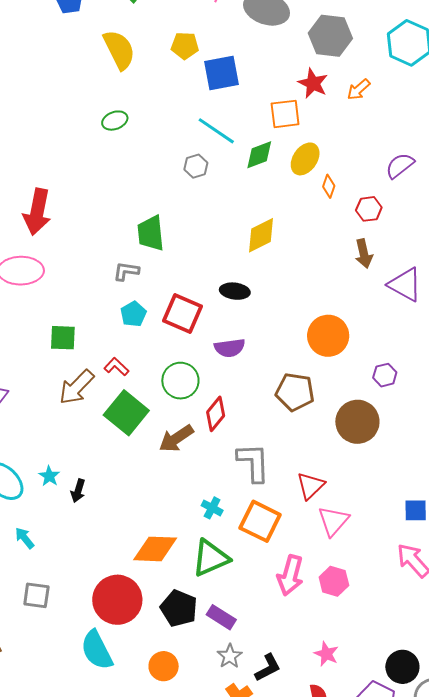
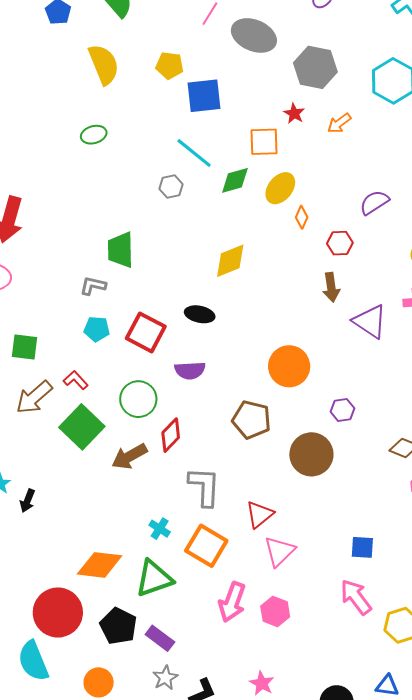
red star: (313, 83) -> (294, 113), size x0.7
cyan pentagon: (133, 314) -> (97, 329), turned 30

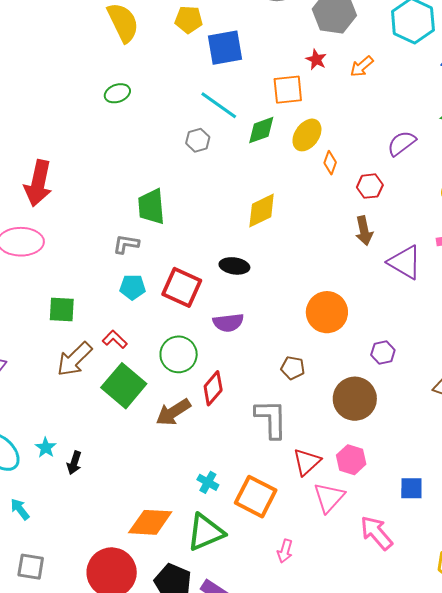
brown pentagon: (251, 420) -> (293, 368), size x0.6
gray L-shape: (204, 487) -> (271, 419), moved
pink arrow: (356, 597) -> (376, 533), moved
pink arrow: (232, 602) -> (285, 551), size x0.6
pink hexagon: (275, 611) -> (351, 460), moved

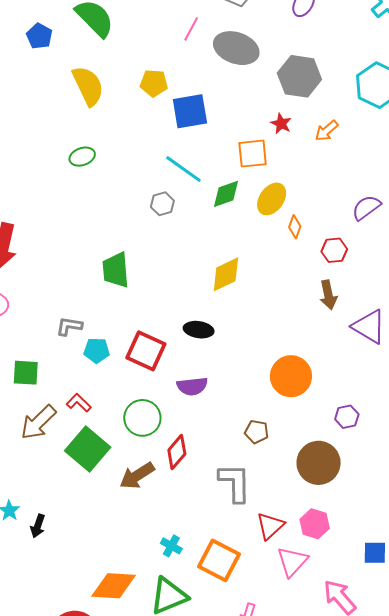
gray L-shape: (126, 244) -> (69, 326), moved

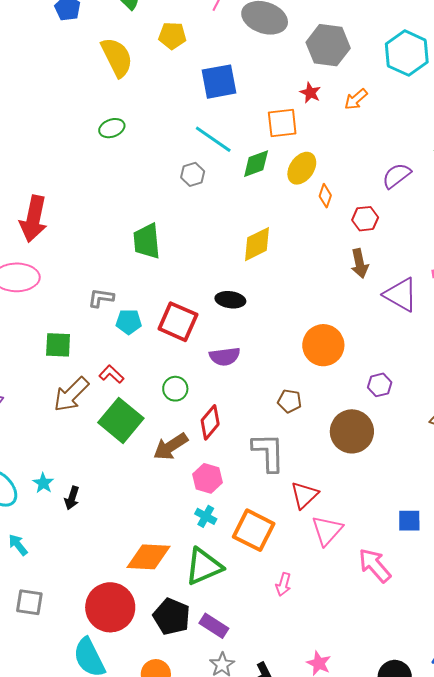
yellow pentagon: (154, 83) -> (172, 36), moved
green circle: (142, 418) -> (175, 389), size x0.7
pink hexagon: (315, 524) -> (208, 478), moved

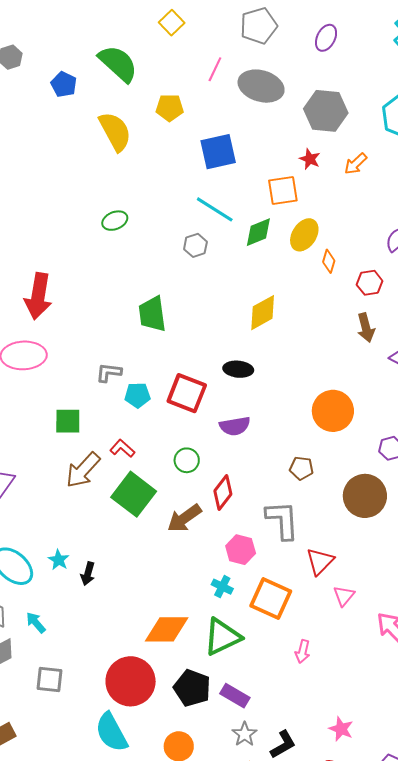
green ellipse: (112, 128) -> (115, 221), moved
pink hexagon: (208, 478) -> (241, 550), moved
pink triangle: (327, 530) -> (344, 596), size x0.7

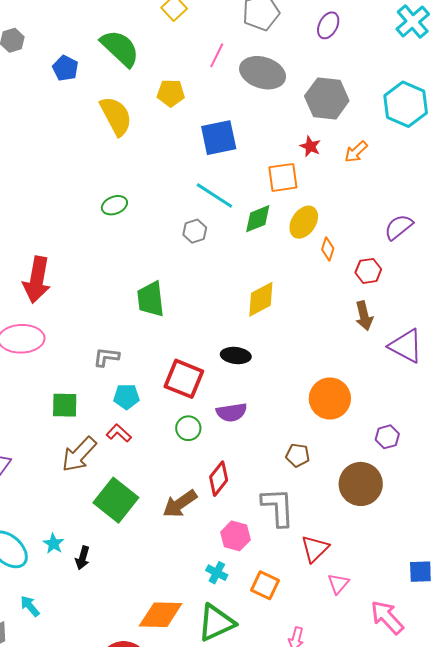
cyan pentagon: (137, 395) -> (126, 397), moved
green circle: (187, 460) -> (188, 428), moved
green square: (134, 494) -> (116, 500), moved
orange square: (271, 599) -> (265, 585), size x0.7

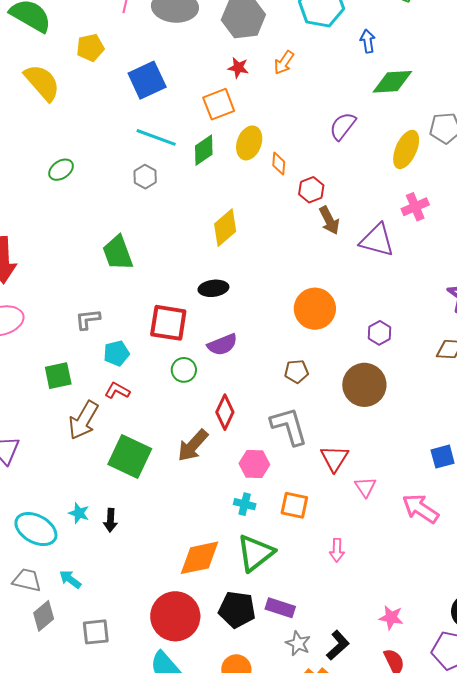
red hexagon: (368, 271) -> (311, 190), moved

